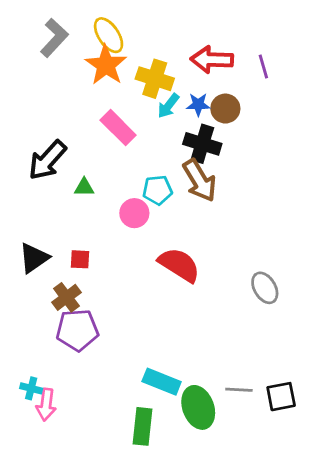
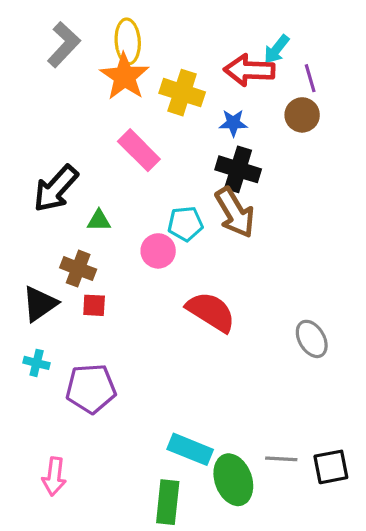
yellow ellipse: (109, 35) -> (128, 41), turned 30
cyan arrow: (168, 106) -> (276, 49), moved
brown circle: (225, 109) -> (302, 115), moved
brown cross: (66, 297) -> (78, 269), moved, turned -32
cyan cross: (31, 388) -> (37, 363), moved

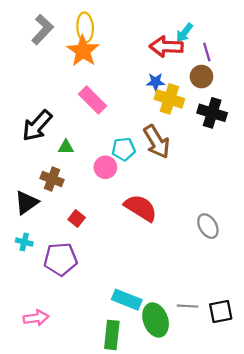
yellow cross: (182, 93) -> (169, 99), moved
black cross: (238, 169) -> (212, 113), moved
red square: (94, 305) -> (77, 219), moved, turned 35
pink arrow: (54, 477) -> (36, 318), turned -105

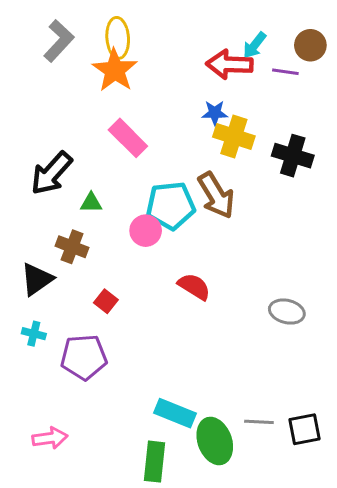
purple line: (207, 52) -> (285, 72), turned -66
brown circle: (201, 77) -> (310, 45), moved
cyan pentagon: (124, 149) -> (171, 206), size x1.5
red semicircle: (141, 208) -> (194, 287), size x0.7
gray ellipse: (208, 226) -> (287, 312), turned -45

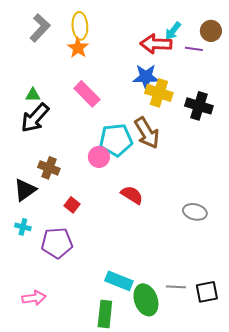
orange star: (115, 70) -> (78, 48), size x0.7
blue star: (215, 113) -> (146, 77), size x1.5
green triangle: (91, 203) -> (33, 95), moved

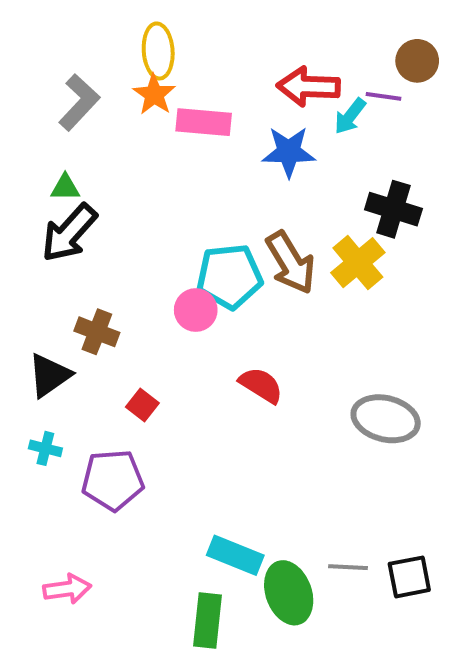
gray L-shape: (40, 28) -> (79, 102), moved
cyan arrow: (173, 31) -> (350, 116), moved
yellow cross: (159, 93) -> (358, 263), moved, turned 32
pink rectangle: (87, 94) -> (204, 122), moved, turned -40
gray ellipse: (195, 212) -> (386, 419), size x1.4

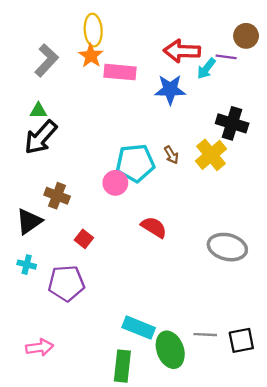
brown arrow: (291, 263) -> (171, 155), size x0.5

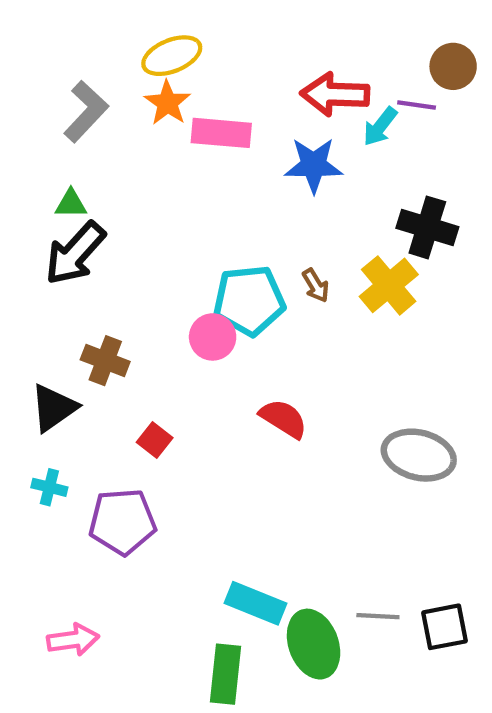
yellow ellipse: (93, 30) -> (172, 56), turned 72

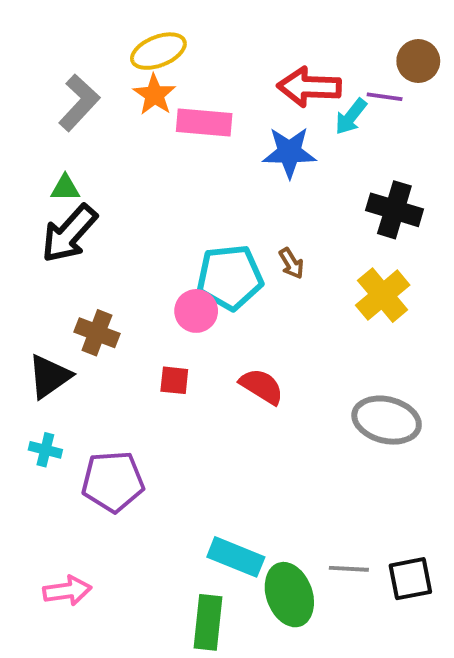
yellow cross: (389, 285) -> (383, 295), moved
red square: (155, 440) -> (174, 380), moved, turned -32

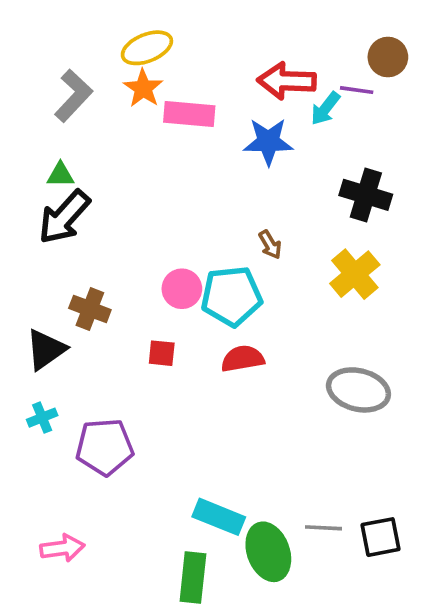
cyan pentagon: (230, 277) -> (232, 296), moved
red semicircle: (262, 386) -> (243, 359), turned -42
cyan cross: (45, 450) -> (42, 418), turned -36

